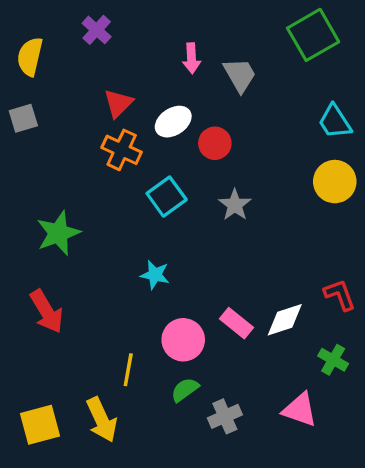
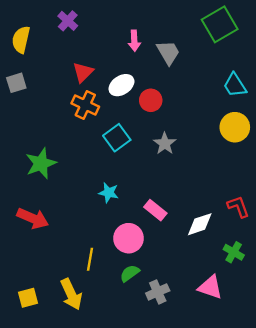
red arrow: (47, 311) -> (33, 218), turned -36
pink rectangle: (236, 323) -> (155, 210), moved
yellow square: (40, 425) -> (28, 298), size x0.7

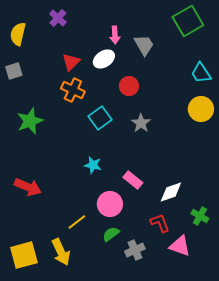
white ellipse: (121, 85) -> (104, 59), moved
green star: (41, 163) -> (30, 121), moved
red L-shape: (238, 207) -> (160, 223), moved
yellow line: (90, 259) -> (77, 222), turned 42
yellow square: (28, 298) -> (24, 255), size x1.6

